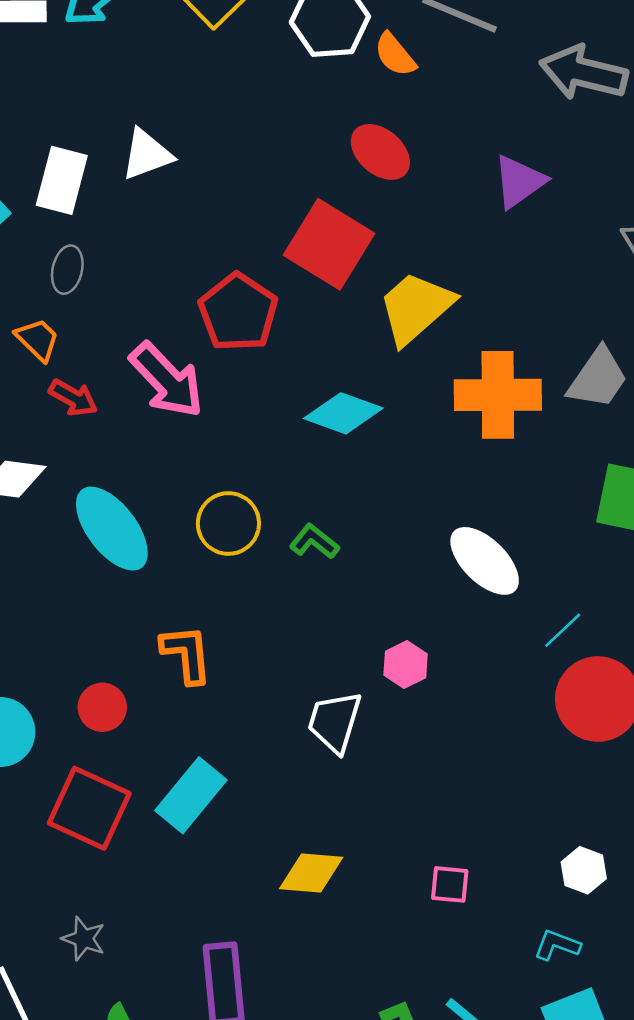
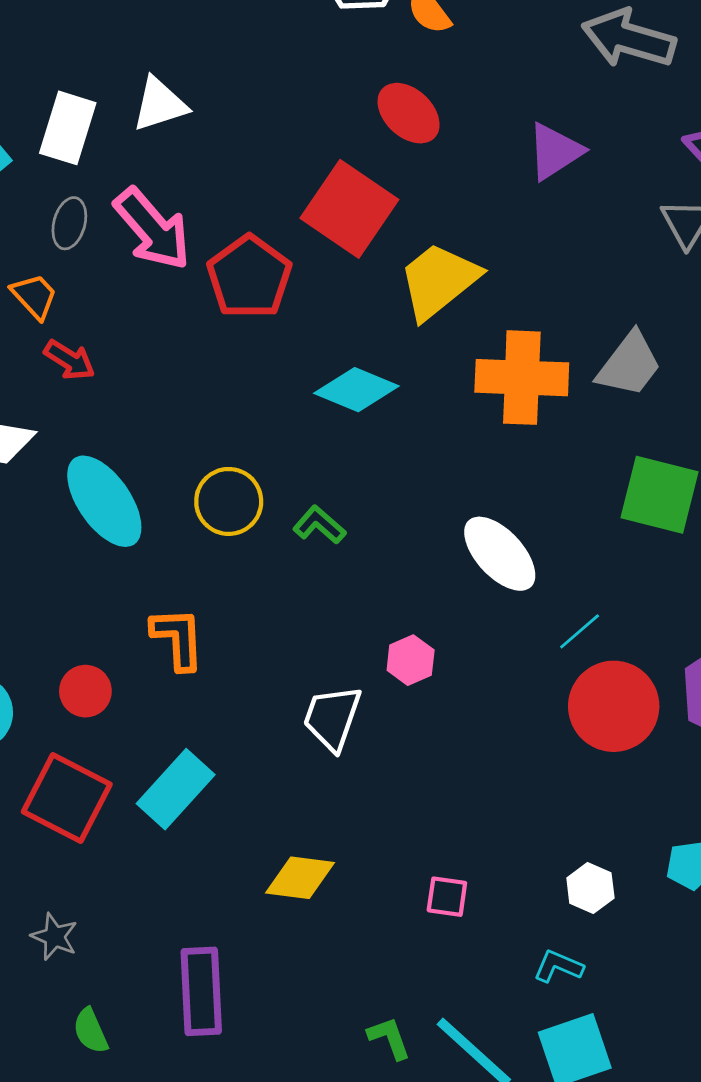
pink arrow: (167, 380) -> (152, 229), moved

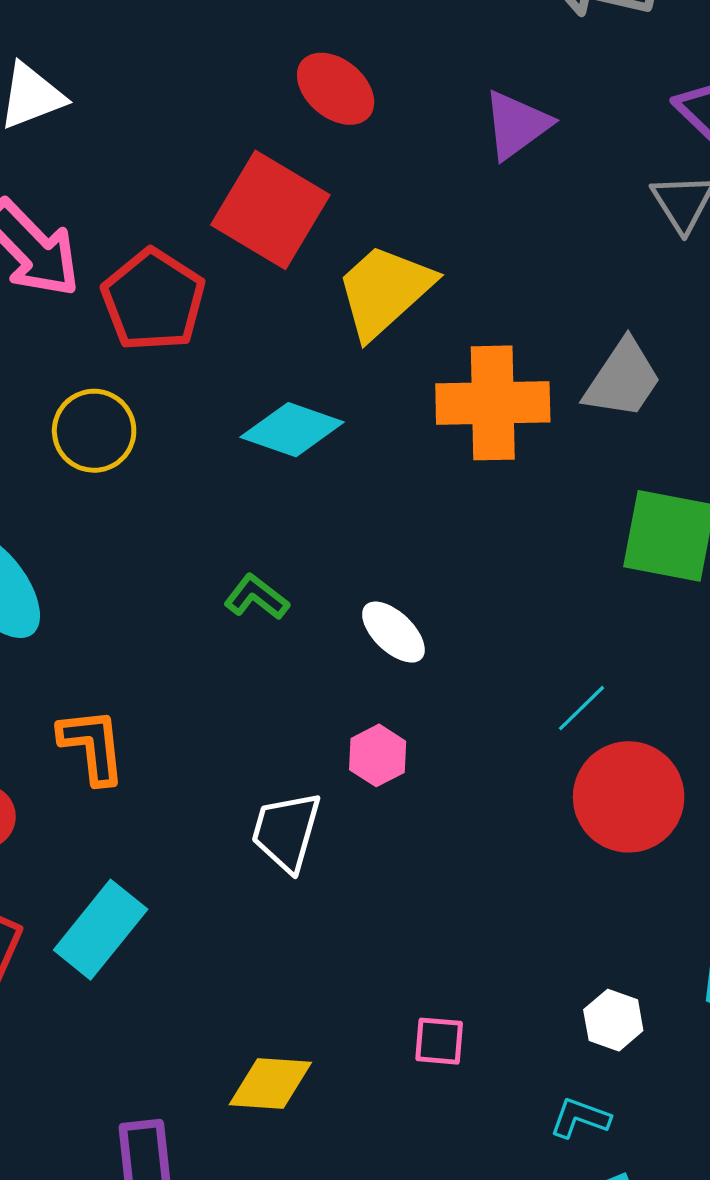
yellow circle: (229, 501) -> (94, 431), moved
white ellipse: (500, 554) -> (393, 632), moved, size x0.7
yellow diamond: (300, 878) -> (270, 1083), moved

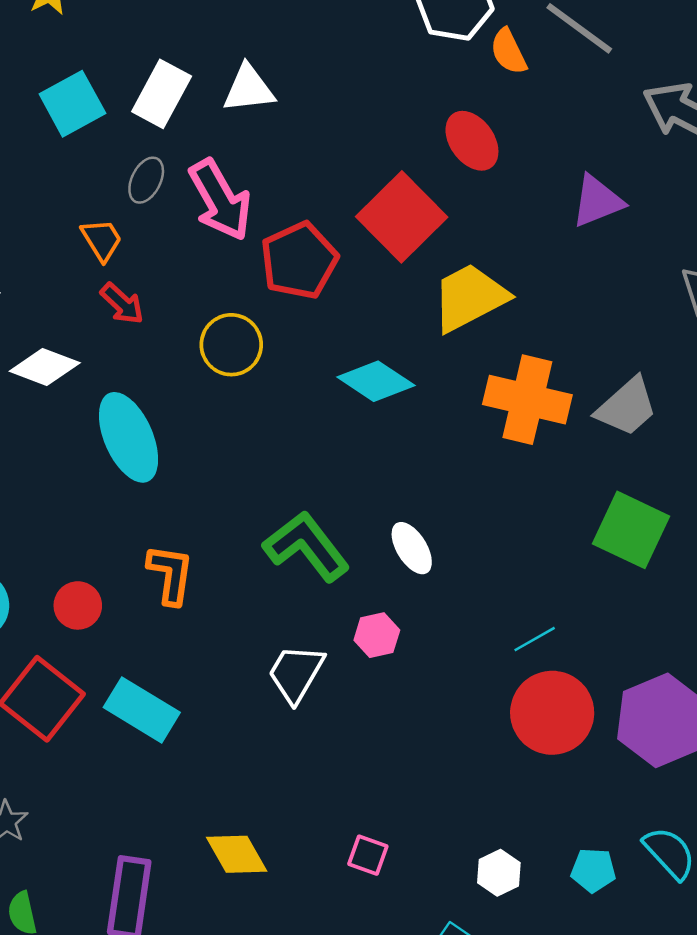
green L-shape: (257, 597) -> (306, 546), moved, size x1.8
cyan rectangle: (101, 930) -> (142, 710), turned 68
yellow diamond: (270, 1083) -> (237, 854), turned 42

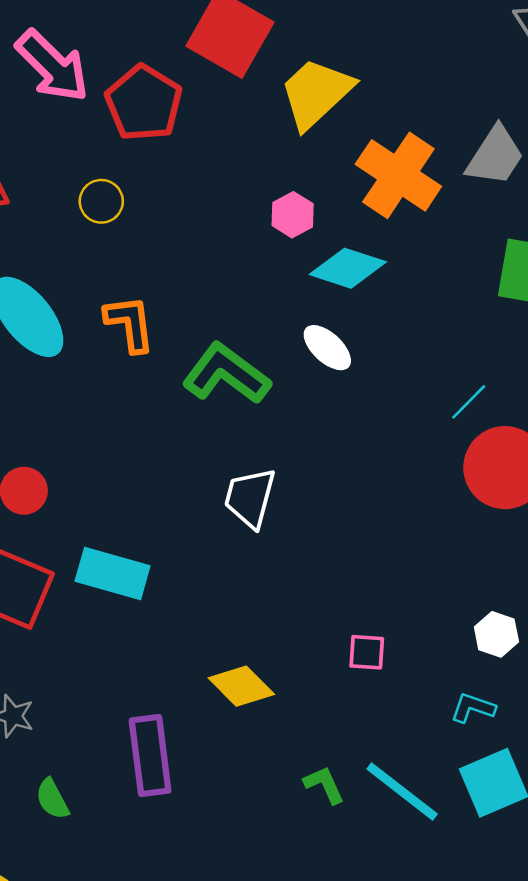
yellow circle: (231, 345) -> (101, 201), size x0.7
cyan diamond: (376, 381) -> (348, 268), moved
orange cross: (527, 400) -> (398, 175), turned 36
orange L-shape: (170, 574) -> (130, 324), moved
pink hexagon: (377, 635) -> (293, 215), moved

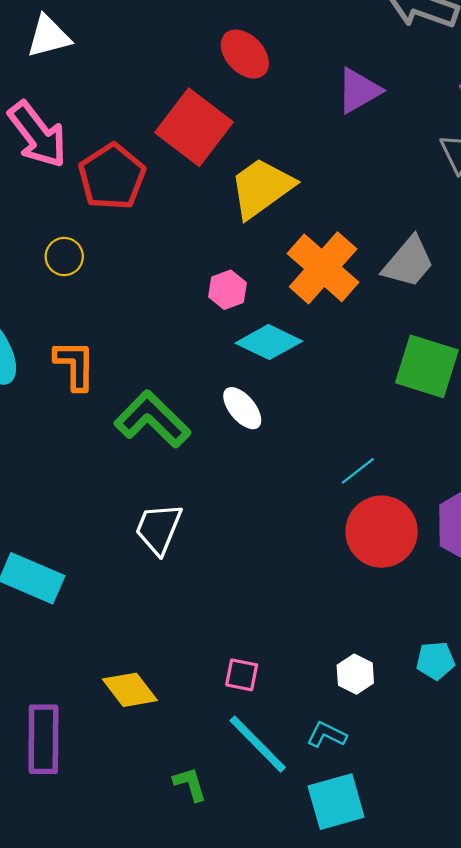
cyan line: (402, 791) -> (258, 744), moved

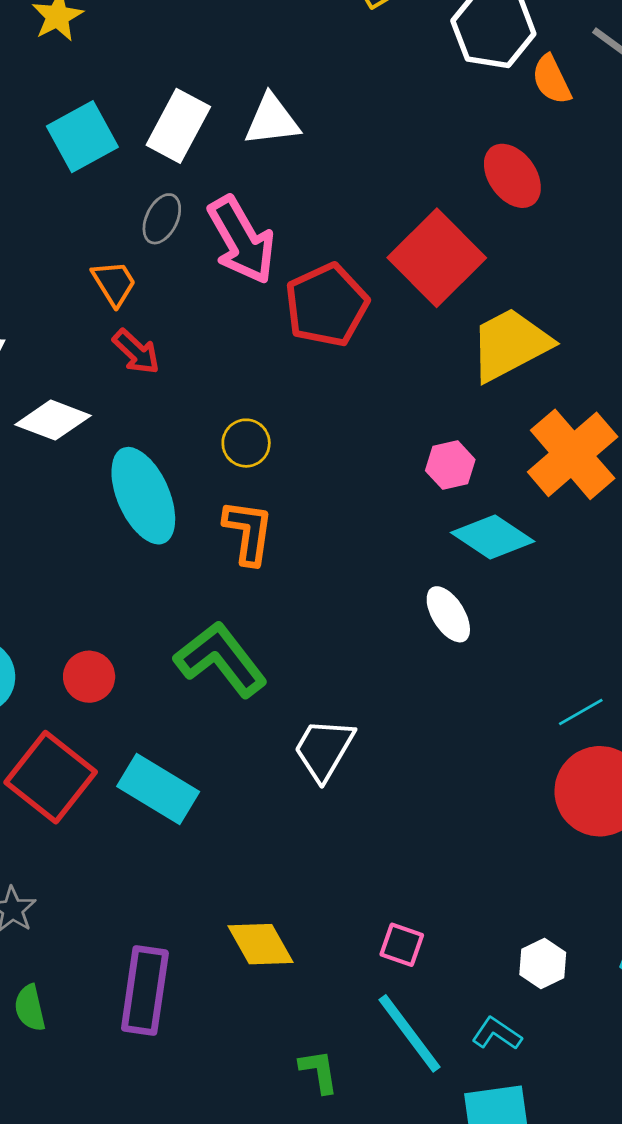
yellow circle: (64, 257) -> (246, 443), moved
green L-shape: (152, 419) -> (221, 659), moved

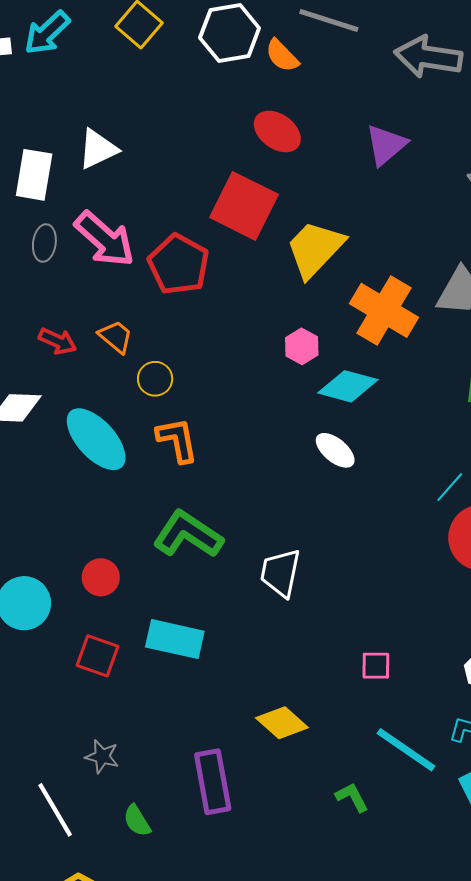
orange trapezoid: (114, 283) -> (116, 337), moved
red square: (51, 777) -> (98, 656), size x0.7
pink square: (402, 945) -> (376, 666), moved

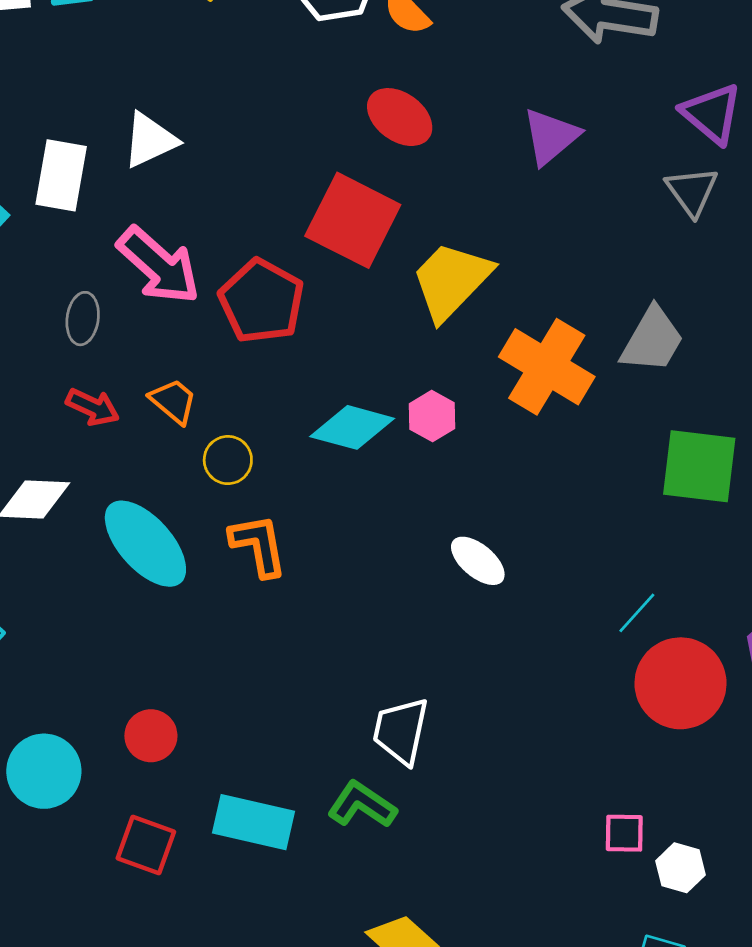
gray ellipse: (44, 243) -> (83, 319), moved
cyan diamond: (348, 386) -> (352, 427), moved
green L-shape: (188, 534) -> (362, 805), moved, size x0.7
pink square: (376, 666) -> (624, 833), moved

